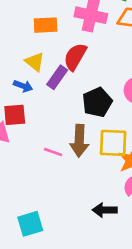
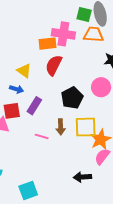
orange rectangle: (46, 25) -> (48, 44), moved
purple rectangle: (57, 77) -> (34, 106), moved
brown arrow: (79, 141) -> (61, 127), size x0.7

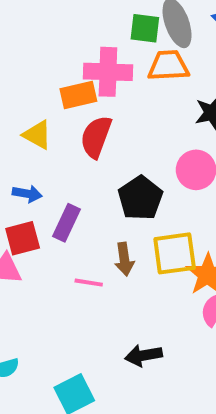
yellow triangle: (24, 71) -> (37, 135), moved
black arrow: (82, 177) -> (144, 355), moved

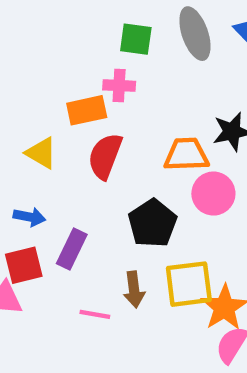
green square: (145, 28) -> (136, 39), moved
orange trapezoid: (168, 66) -> (186, 155), moved
pink cross: (108, 72) -> (119, 86), size x0.6

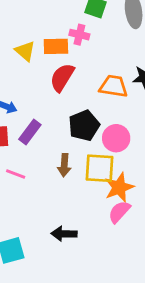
yellow triangle: (41, 153) -> (25, 51), moved
pink circle: (213, 194) -> (116, 138), moved
pink line: (95, 314) -> (16, 174), moved

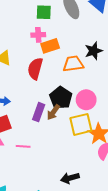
orange rectangle: (56, 46) -> (50, 46), moved
purple rectangle: (30, 132) -> (39, 112), moved
brown arrow: (64, 165) -> (53, 112), moved, turned 49

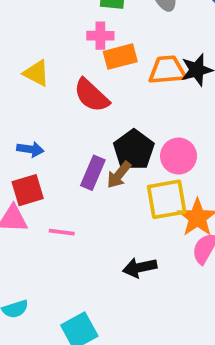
orange trapezoid: (73, 64) -> (167, 70), moved
red semicircle: (35, 69) -> (91, 95), turned -65
black arrow: (70, 178) -> (140, 268), moved

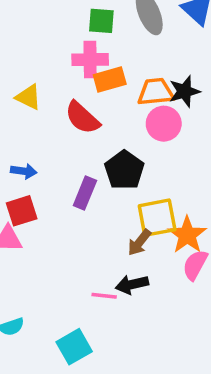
pink cross: (100, 36) -> (90, 60), size x1.4
pink circle: (179, 156) -> (164, 124), moved
brown arrow: (119, 175) -> (139, 243), moved
pink line: (62, 232) -> (104, 296), moved

